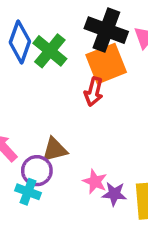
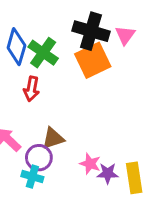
red arrow: (94, 92) -> (31, 89), moved

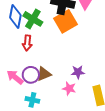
purple circle: (39, 158) -> (31, 75), moved
purple star: (108, 173) -> (78, 72), moved

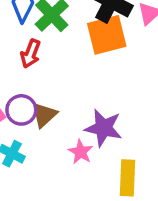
purple star: (78, 72) -> (103, 128), size x1.5
brown triangle: (44, 74) -> (44, 115), turned -35

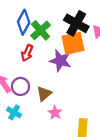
brown triangle: (44, 115) -> (44, 94), moved
purple star: (103, 128) -> (60, 61), moved

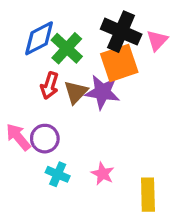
blue diamond: (24, 22) -> (39, 38), turned 40
brown triangle: (44, 94) -> (76, 92), moved
cyan cross: (14, 112) -> (58, 174), moved

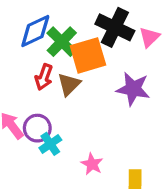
orange square: (119, 63) -> (88, 55), moved
purple star: (102, 92) -> (133, 89), moved
cyan cross: (58, 174) -> (50, 144), moved, turned 30

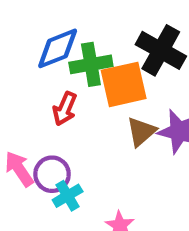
green cross: (62, 42) -> (91, 64), turned 32
brown triangle: (69, 84) -> (141, 132), moved

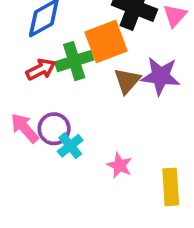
green cross: (91, 64) -> (74, 61), moved
red arrow: (65, 109) -> (41, 69), moved, turned -132

